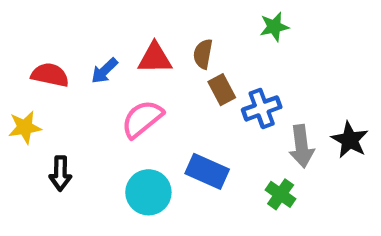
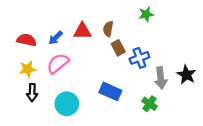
pink semicircle: (142, 119) -> (58, 64), moved
yellow star: (25, 127) -> (28, 69), moved
cyan circle: (148, 192) -> (67, 104), moved

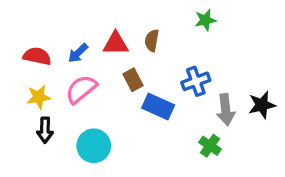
brown rectangle: (118, 48) -> (133, 80), moved
black star: (186, 75) -> (262, 105), turned 30
blue rectangle: (110, 91) -> (158, 106), moved

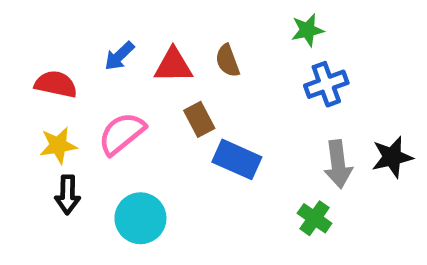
brown semicircle: (152, 40) -> (227, 61), turned -30
blue arrow: (78, 53) -> (119, 56), moved
blue cross: (196, 81) -> (326, 84), moved

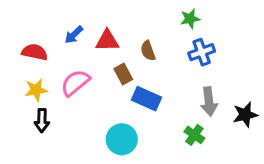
brown semicircle: (227, 61) -> (148, 51), moved
black star: (392, 157) -> (245, 115), moved
cyan circle: (140, 218) -> (122, 139), moved

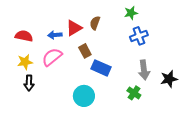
blue arrow: (74, 35) -> (55, 35), moved, turned 40
red triangle: (107, 41) -> (74, 28), turned -30
brown semicircle: (148, 51) -> (95, 23), moved, turned 40

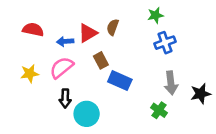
red semicircle: (24, 36) -> (33, 30), moved
black arrow: (29, 83) -> (65, 98), moved
cyan circle: (84, 96) -> (87, 114), moved

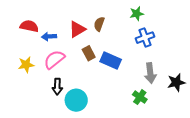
blue arrow: (65, 41) -> (49, 37), moved
blue rectangle: (120, 81) -> (111, 61), moved

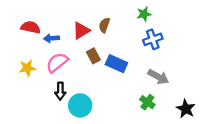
gray arrow: (150, 73) -> (158, 77), turned -54
black star: (176, 82) -> (186, 109), moved, turned -30

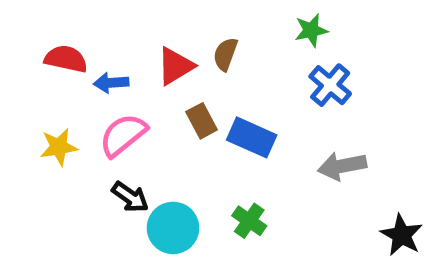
blue cross: (153, 39) -> (330, 85), turned -30
gray arrow: (158, 77) -> (342, 166), turned 140
black arrow: (60, 91) -> (130, 197), turned -56
green cross: (147, 102) -> (249, 221), moved

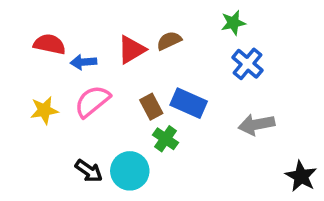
brown semicircle: (225, 54) -> (169, 41), turned 45
brown rectangle: (202, 121) -> (151, 107), moved
black arrow: (130, 197) -> (89, 171), moved
green cross: (249, 221) -> (165, 139), moved

